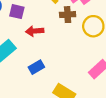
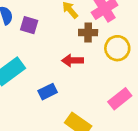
red arrow: (35, 31) -> (73, 60), moved

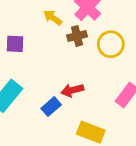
red arrow: (73, 60) -> (72, 90), moved

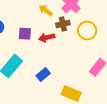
purple square: (15, 44) -> (25, 34), moved
red arrow: (72, 90) -> (47, 38), moved

